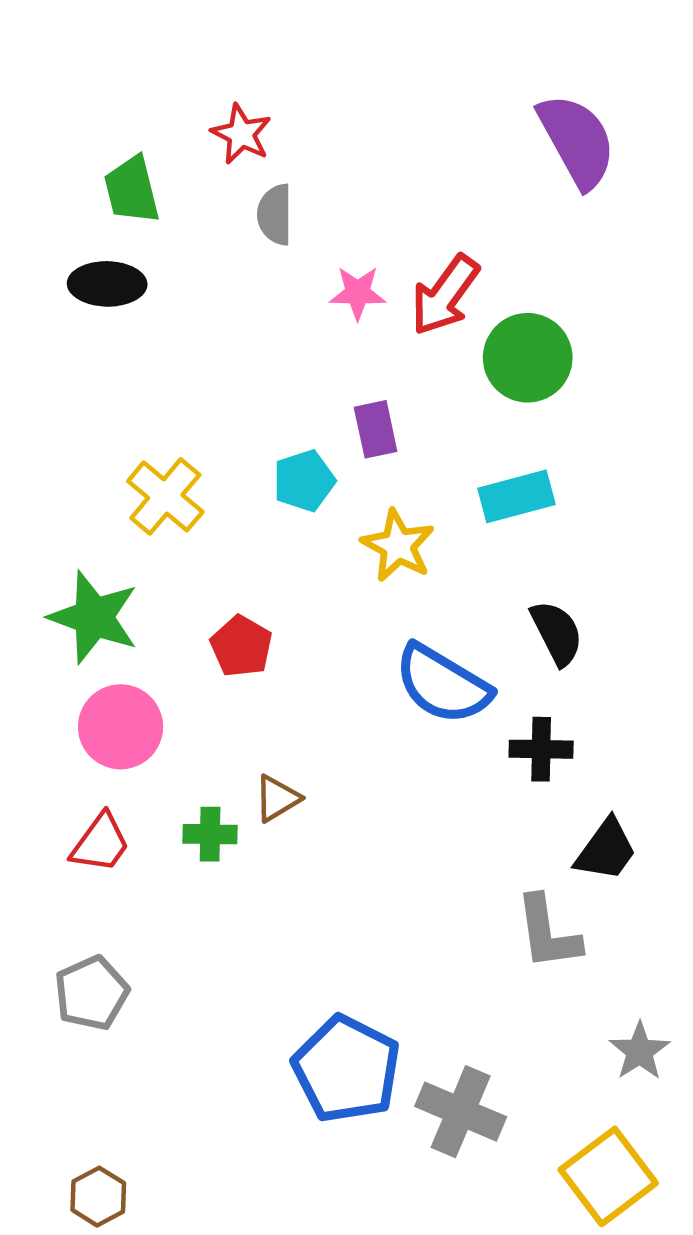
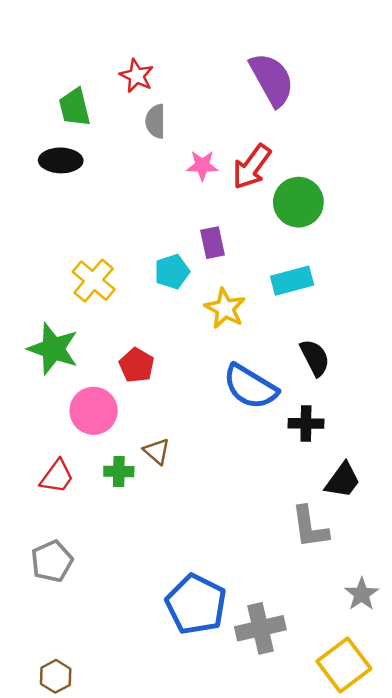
purple semicircle: (577, 141) -> (272, 80), moved
pink circle: (121, 727) -> (94, 411), moved
brown triangle: (277, 798) -> (157, 451), turned -48
gray cross: (461, 1112) -> (260, 628), turned -36

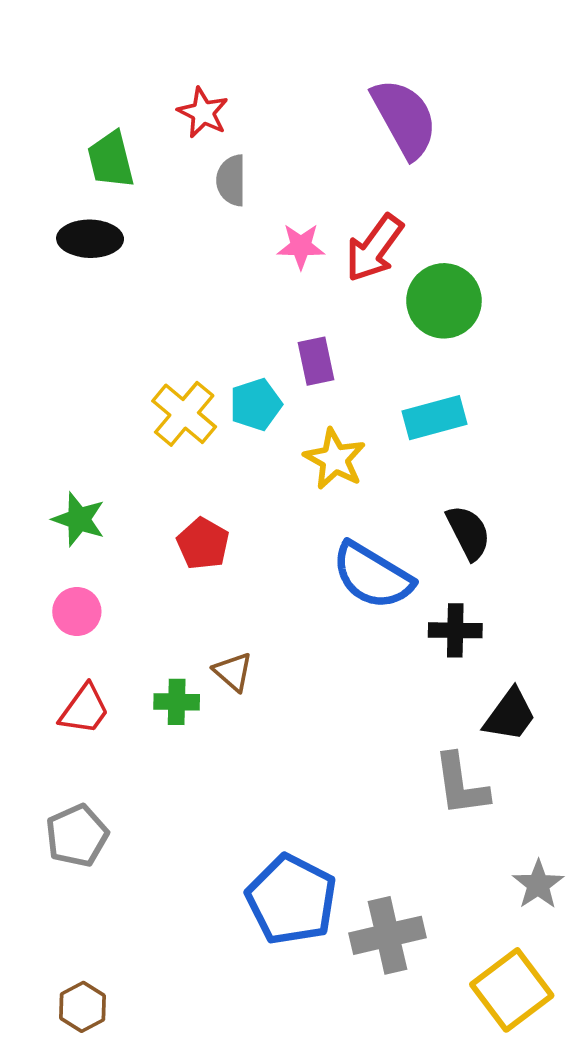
yellow cross: (94, 281) -> (184, 414), moved
green star: (53, 349) -> (79, 519), size x0.7
pink circle: (94, 411) -> (77, 612), moved, size x0.7

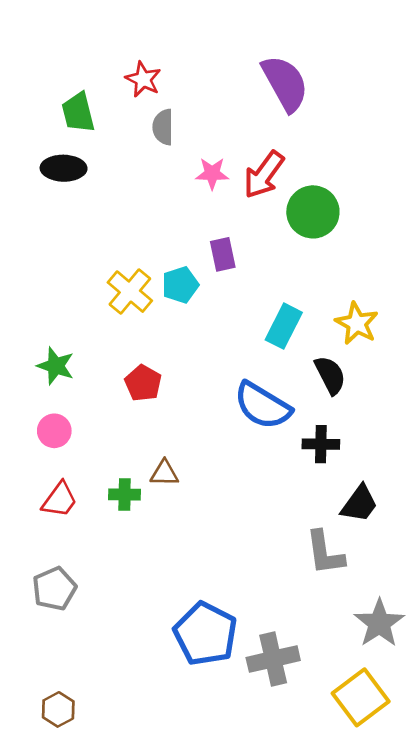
cyan rectangle: (435, 418) -> (284, 326), moved, turned -48
yellow star: (335, 459) -> (357, 323), moved
brown triangle: (233, 672) -> (164, 473), turned -40
gray star: (538, 884) -> (379, 623), size x1.4

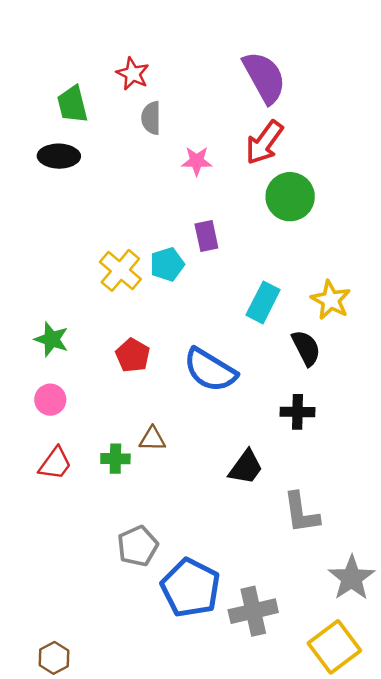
red arrow: (264, 175) -> (264, 143), moved
blue semicircle: (263, 406) -> (210, 370), moved
black trapezoid: (359, 504) -> (246, 467), moved
gray pentagon: (54, 589) -> (138, 546), moved

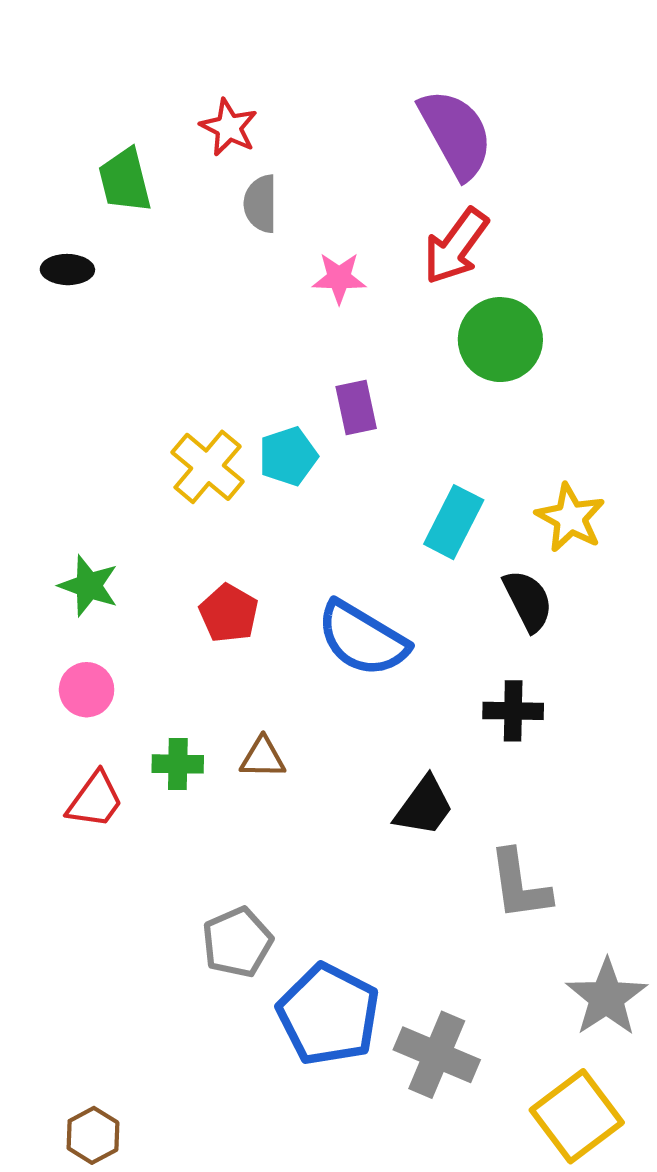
black ellipse: (59, 156) -> (67, 270), moved, size x0.7
green cross: (115, 459) -> (178, 764), moved
gray cross: (253, 611) -> (437, 1055), turned 36

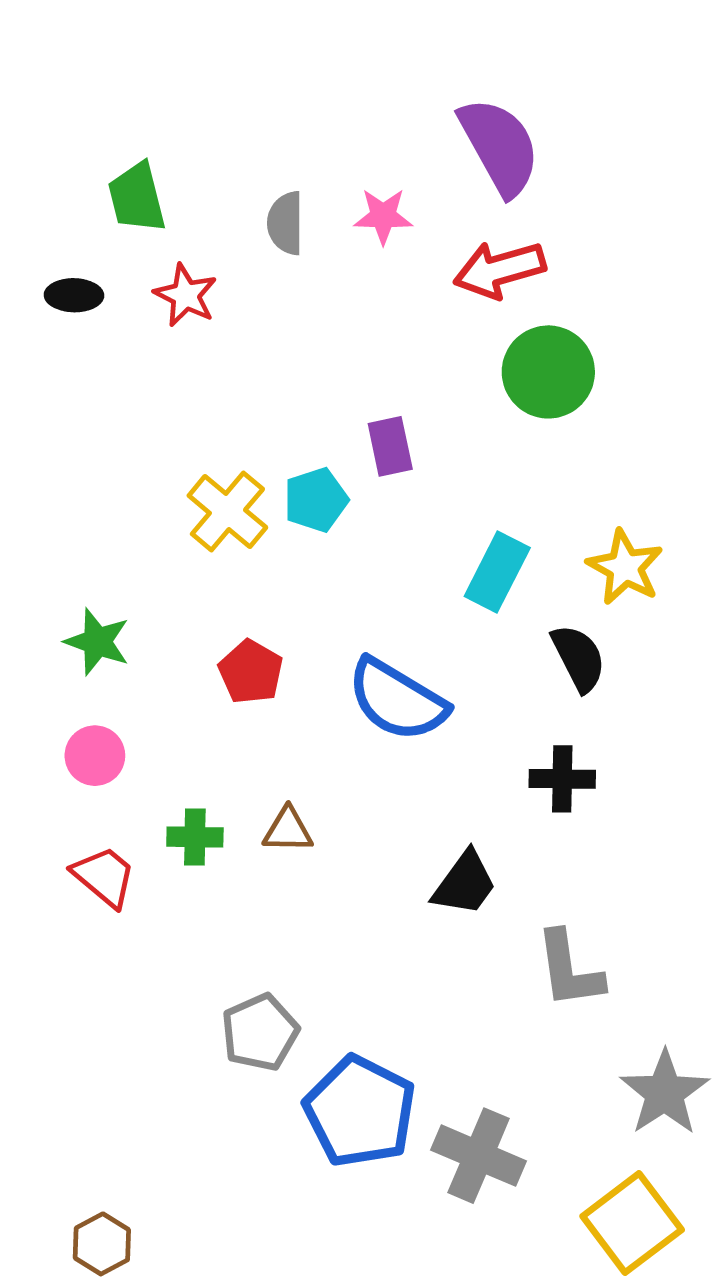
red star: (229, 127) -> (186, 295), moved
red arrow: (456, 246) -> (499, 270), turned 38
pink star: (339, 278) -> (383, 216), moved
red trapezoid: (95, 800) -> (104, 877), turned -86

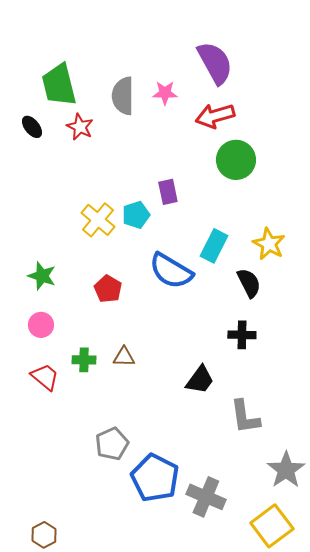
green trapezoid: (137, 198) -> (59, 85), size x1.4
gray semicircle: (286, 223) -> (123, 96), size x1.4
black ellipse: (74, 295) -> (32, 127), turned 50
blue semicircle: (397, 700) -> (171, 271), moved

